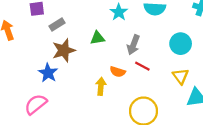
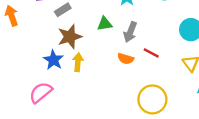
gray arrow: (133, 45) -> (130, 32), moved
yellow arrow: (101, 86) -> (78, 62), moved

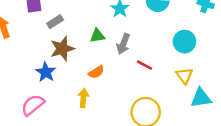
orange semicircle: (126, 59) -> (96, 72), moved, turned -49
yellow arrow: (78, 62) -> (83, 98), moved

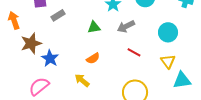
gray arrow: (123, 44) -> (126, 26), moved, turned 42
brown star: (62, 49) -> (31, 43), moved
yellow arrow: (83, 98) -> (82, 80), turned -56

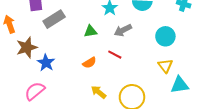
gray rectangle: (58, 15) -> (54, 19), size x1.5
red line: (134, 52) -> (115, 55), moved
yellow arrow: (82, 80) -> (99, 92), moved

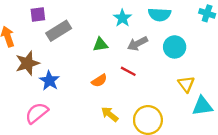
cyan circle: (165, 36) -> (175, 47), moved

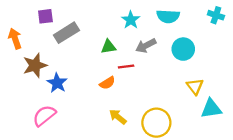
red line: (128, 71) -> (126, 67), moved, turned -35

